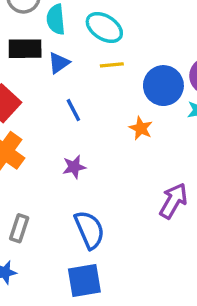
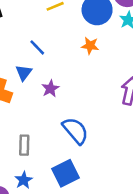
blue triangle: (59, 63) -> (24, 73), moved
blue square: (84, 280) -> (65, 173), moved

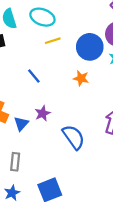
blue triangle: (24, 73) -> (21, 124), moved
blue semicircle: (75, 131) -> (74, 137), moved

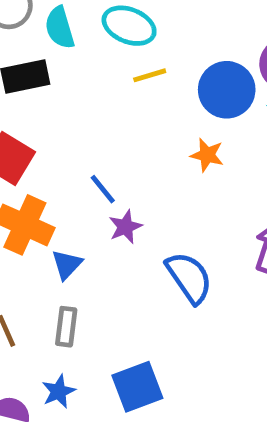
blue line: (34, 76) -> (103, 189), moved
blue triangle: (21, 124) -> (67, 264), moved

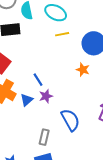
blue triangle: (67, 264) -> (27, 100), moved
gray rectangle: (66, 327) -> (44, 137), moved

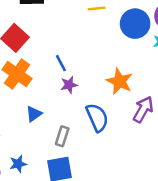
orange star: (83, 70) -> (120, 81), moved, size x1.5
blue triangle: (27, 100) -> (34, 114), moved

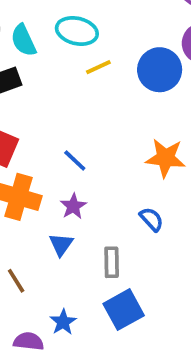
purple star: (69, 85) -> (73, 206), moved
blue semicircle: (97, 117) -> (152, 219), size x0.6

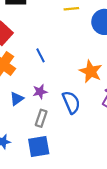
purple star: (73, 206) -> (40, 92), moved
blue semicircle: (152, 219) -> (71, 102), size x1.5

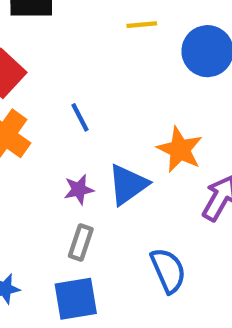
blue triangle: (17, 99) -> (128, 185), moved, size x1.5
blue semicircle: (71, 102) -> (168, 270), moved

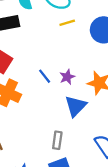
purple star: (79, 190) -> (67, 77), moved

